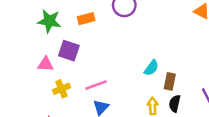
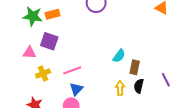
orange rectangle: (86, 19) -> (52, 14), moved

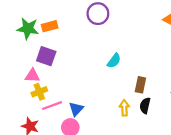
pink triangle: (29, 53) -> (32, 76), moved
cyan semicircle: (119, 56) -> (114, 61), moved
pink line: (72, 70) -> (52, 106), moved

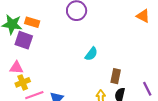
orange rectangle: (50, 26) -> (32, 22), turned 32
purple square: (46, 56) -> (24, 40), moved

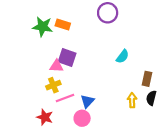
purple square: (24, 40) -> (67, 58), moved
pink triangle: (16, 68) -> (56, 66), moved

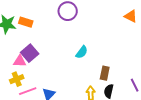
purple square: (67, 58) -> (30, 53), turned 30

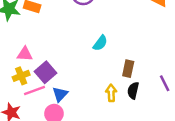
purple square: (30, 53) -> (45, 72), moved

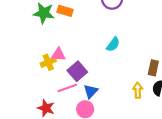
cyan semicircle: (100, 43) -> (113, 44), moved
yellow cross: (21, 76) -> (48, 62), moved

